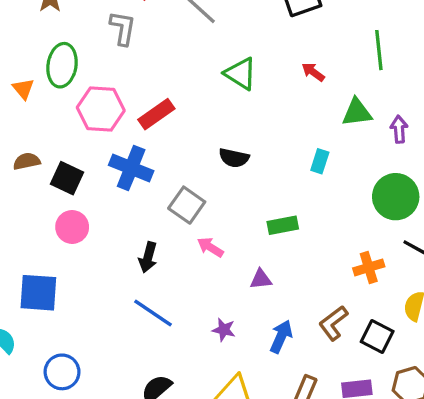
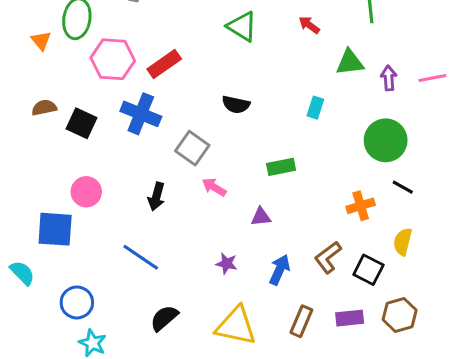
pink circle: (72, 227) -> (86, 192), moved
blue line: (153, 313) -> (141, 257), moved

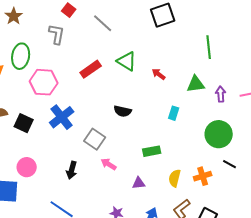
red arrow: (309, 25) -> (159, 74), moved
red rectangle: (164, 64) -> (91, 69), moved
blue cross: (141, 114) -> (62, 117), turned 30
yellow semicircle: (403, 242) -> (175, 178), moved

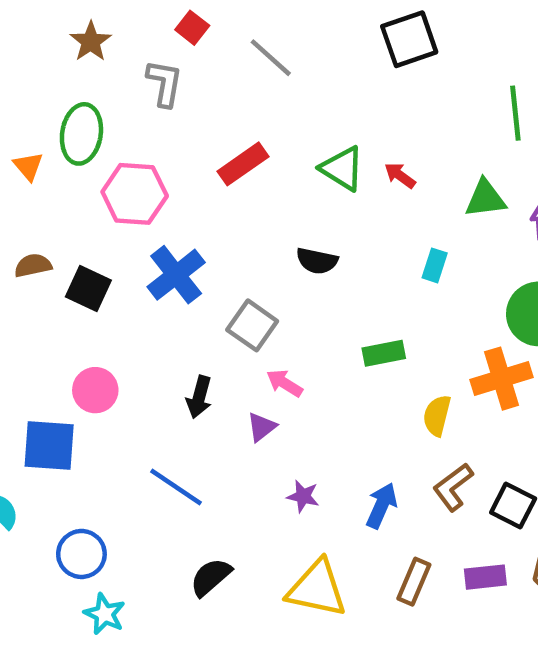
brown star: (14, 16) -> (91, 42), moved
green triangle: (127, 61) -> (342, 169), moved
orange cross: (203, 176) -> (502, 379), moved, size x1.4
purple triangle: (139, 183) -> (261, 427), moved, turned -32

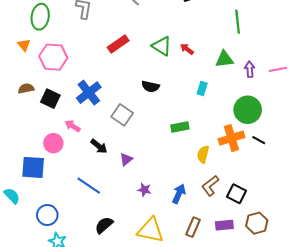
green ellipse: (81, 134) -> (40, 17), moved
pink hexagon: (135, 194) -> (53, 57), moved
pink arrow: (285, 383) -> (73, 126), moved
black arrow: (199, 397) -> (99, 146), turned -66

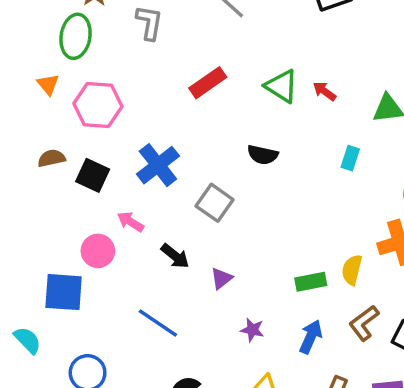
green rectangle: (180, 127) -> (311, 282), moved

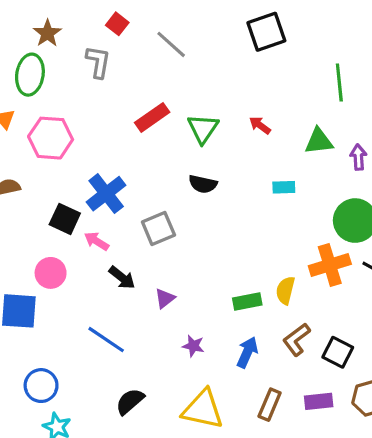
green triangle: (282, 86) -> (203, 129), moved, turned 32
cyan rectangle: (350, 158) -> (284, 187), turned 70
black square: (93, 175) -> (65, 219), moved
gray square: (215, 203) -> (158, 228), turned 32
pink arrow: (130, 222) -> (97, 241), moved

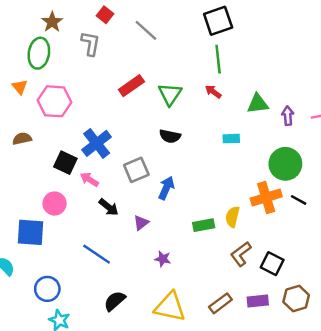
green line: (339, 83) -> (218, 59), moved
blue arrow: (247, 352) -> (166, 188), moved
brown rectangle: (270, 405) -> (220, 303), turned 30

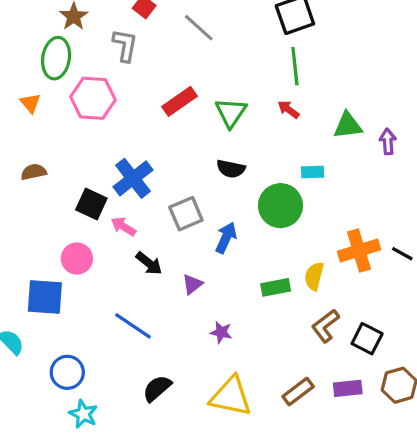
pink hexagon: (55, 101) -> (93, 98), moved
green circle: (285, 164) -> (280, 206), moved

